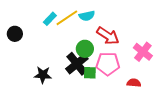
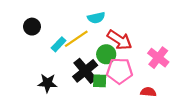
yellow line: (67, 18) -> (76, 39), moved
cyan rectangle: (50, 19) -> (59, 44), moved
black circle: (15, 34) -> (32, 27), moved
green circle: (85, 49) -> (106, 54), moved

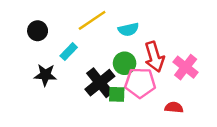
cyan semicircle: (96, 18) -> (128, 29), moved
yellow line: (76, 39) -> (92, 20), moved
red arrow: (119, 40) -> (154, 57), moved, turned 40
black star: (48, 83) -> (45, 75), moved

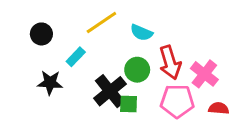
cyan semicircle: (128, 29) -> (141, 33), turned 36
pink pentagon: (140, 83) -> (177, 101), moved
red semicircle: (174, 107) -> (219, 108), moved

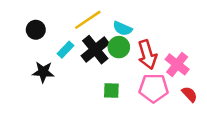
green circle: (137, 70) -> (119, 47), moved
black cross: (110, 91) -> (95, 50), moved
red semicircle: (219, 108) -> (190, 94), turned 42

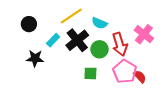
green circle: (119, 47) -> (99, 49), moved
pink cross: (177, 64) -> (144, 34), moved
pink pentagon: (154, 88) -> (125, 71), turned 30
red semicircle: (190, 94) -> (140, 77), moved

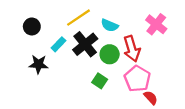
pink cross: (144, 34) -> (156, 24), moved
green square: (90, 73) -> (100, 81), turned 32
red semicircle: (140, 77) -> (151, 98), moved

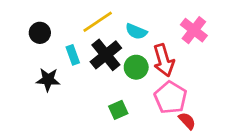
cyan rectangle: (58, 44) -> (73, 55), turned -64
green square: (100, 81) -> (118, 110), moved, turned 32

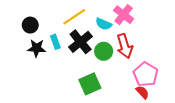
pink cross: (194, 30) -> (124, 15), moved
black star: (48, 80) -> (37, 48), moved
pink pentagon: (171, 97) -> (146, 74), moved
green square: (118, 110) -> (90, 84), size x1.5

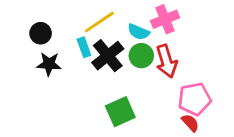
pink cross: (124, 15) -> (165, 19), turned 30
cyan rectangle: (55, 42) -> (84, 47), moved
green circle: (104, 51) -> (141, 56), moved
pink pentagon: (146, 74) -> (194, 99), turned 30

